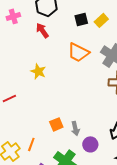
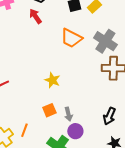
yellow star: (38, 71) -> (52, 80), moved
purple circle: (90, 144) -> (75, 131), moved

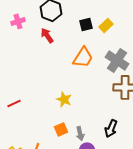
orange trapezoid: (71, 38) -> (83, 57), turned -85
black arrow: (109, 116) -> (111, 128), moved

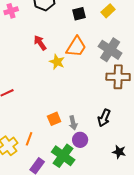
yellow rectangle: (106, 25) -> (108, 11), moved
red arrow: (47, 35) -> (40, 43), moved
yellow star: (64, 99) -> (57, 62), moved

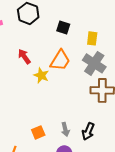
yellow rectangle: (108, 11) -> (92, 38), moved, turned -40
black square: (79, 14) -> (63, 27), turned 32
gray arrow: (73, 123) -> (65, 129), moved

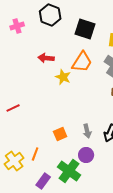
black square: (63, 27) -> (85, 29), size x1.5
red arrow: (24, 56) -> (46, 58), turned -49

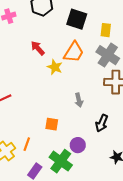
red arrow: (46, 58) -> (38, 48), turned 42
gray arrow: (87, 131) -> (79, 100), moved
orange square: (60, 134) -> (52, 124), turned 32

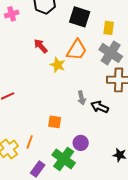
black arrow: (102, 123) -> (100, 107), moved, turned 90

